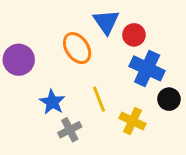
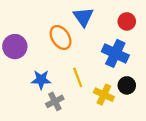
red circle: (134, 35) -> (127, 21), moved
black circle: (169, 99) -> (127, 85), moved
blue star: (52, 102) -> (41, 80), turned -30

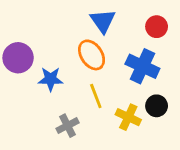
orange ellipse: (61, 37) -> (92, 55), moved
blue star: (41, 80) -> (51, 79), moved

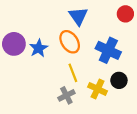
red circle: (157, 27) -> (125, 14), moved
blue star: (51, 79) -> (39, 48), moved, turned -30
gray cross: (67, 126) -> (66, 95), moved

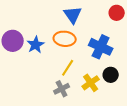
orange ellipse: (70, 42) -> (65, 39), turned -50
yellow line: (73, 73) -> (68, 68), turned 54
yellow cross: (98, 89) -> (91, 83), turned 30

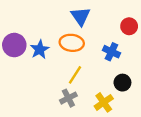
red circle: (117, 13) -> (129, 26), moved
blue cross: (101, 47) -> (111, 52), size x0.7
yellow cross: (91, 83) -> (104, 102), moved

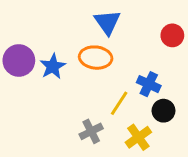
blue cross: (111, 52) -> (149, 84), moved
yellow line: (75, 75) -> (119, 103), moved

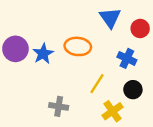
blue triangle: (107, 22) -> (110, 18), moved
blue cross: (149, 84) -> (127, 58), moved
gray cross: (91, 131) -> (59, 106), moved, turned 36

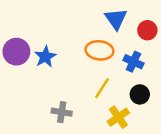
orange ellipse: (78, 46) -> (99, 50), moved

